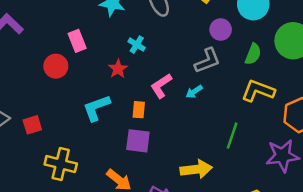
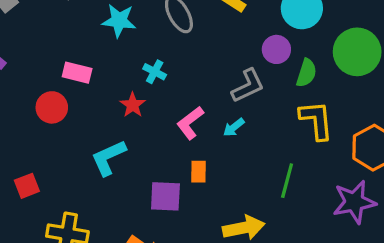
purple circle: (221, 30) -> (276, 49), moved
pink rectangle: (77, 41) -> (77, 73), turned -50
yellow L-shape: (258, 91) -> (316, 120), turned 68
orange rectangle: (139, 110) -> (198, 172), moved

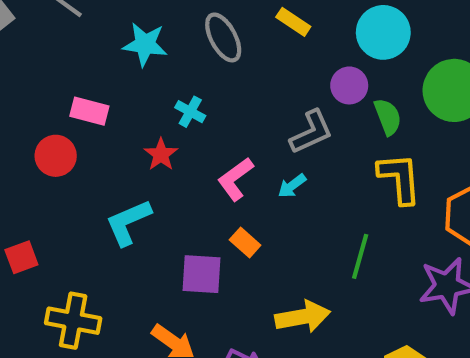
green semicircle: (306, 73) -> (388, 117), turned -40
orange rectangle: (198, 172) -> (245, 243), turned -50

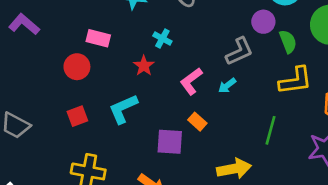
yellow L-shape: (400, 178) -> (295, 81), turned 87
red square: (21, 257) -> (77, 116), moved

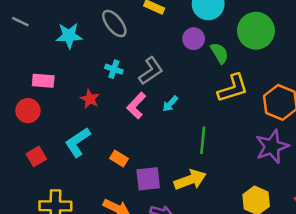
cyan cross: (162, 39) -> (114, 69), moved
gray L-shape: (239, 51) -> (151, 71), moved
orange rectangle: (197, 122) -> (119, 158), moved
green line: (270, 130) -> (203, 140), moved
purple square: (170, 142) -> (148, 179), moved

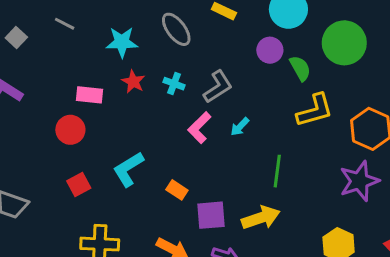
red star: (90, 99) -> (133, 82), moved

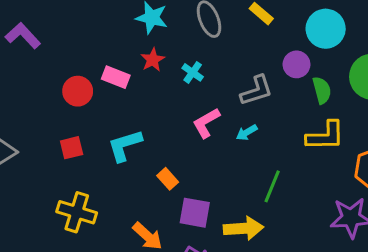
gray L-shape: (218, 87) -> (257, 91), moved
pink rectangle: (90, 95) -> (116, 77), moved

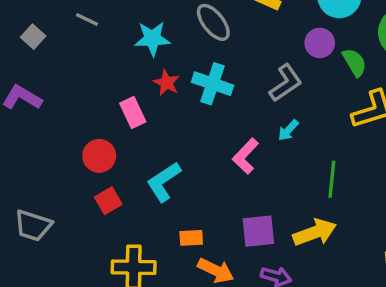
cyan cross: (193, 72) -> (213, 84), size x1.6
pink rectangle: (116, 77) -> (133, 112), turned 60
red circle: (78, 91) -> (99, 156), moved
pink L-shape: (206, 123) -> (246, 156), moved
orange rectangle: (168, 179) -> (191, 238), moved, turned -35

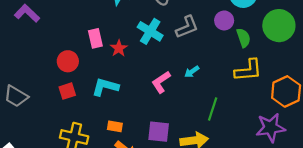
red star: (166, 83) -> (119, 48), moved
gray L-shape: (286, 83) -> (187, 27), moved
cyan L-shape: (164, 182) -> (105, 87), turned 36

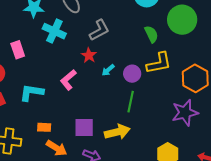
purple circle: (224, 20) -> (132, 74), moved
cyan cross: (150, 31) -> (54, 31), moved
red star: (119, 48) -> (89, 55), moved
pink L-shape: (161, 82) -> (68, 80), moved

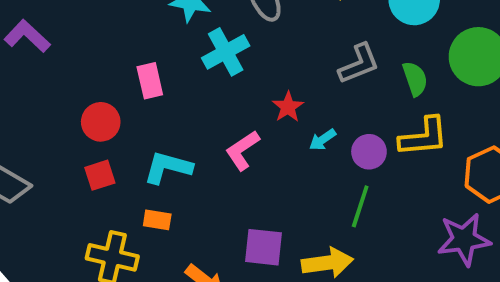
gray L-shape: (99, 30) -> (359, 64), moved
cyan cross: (54, 31) -> (226, 52), turned 30
orange rectangle: (44, 127) -> (157, 220), moved

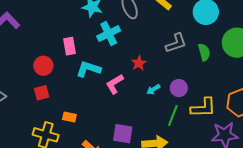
yellow L-shape: (424, 137) -> (203, 108), moved
cyan arrow: (323, 140) -> (153, 89), moved
cyan L-shape: (168, 167) -> (88, 69), moved

